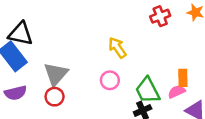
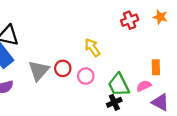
orange rectangle: (183, 78) -> (156, 67), moved
red circle: (55, 97) -> (63, 68), moved

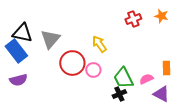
orange rectangle: (156, 67) -> (166, 68), moved
red circle: (63, 68) -> (72, 63), size x1.6
gray triangle: (39, 71) -> (50, 39), moved

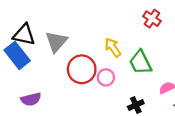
red cross: (133, 19) -> (152, 19), turned -35
green trapezoid: (123, 78) -> (140, 62), moved
purple semicircle: (18, 80) -> (31, 99), moved

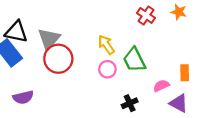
red circle: (82, 69) -> (58, 59), moved
pink circle: (106, 77) -> (107, 69), moved

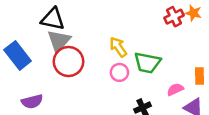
red cross: (146, 15) -> (174, 17), moved, turned 30
black triangle: (16, 32) -> (53, 19), moved
green trapezoid: (134, 60) -> (147, 63), turned -52

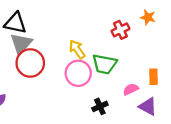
red cross: (174, 17) -> (120, 30), moved
pink circle: (119, 72) -> (78, 73), size x1.5

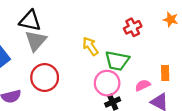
orange star: (148, 17) -> (171, 20), moved
red circle: (30, 63) -> (45, 77), moved
pink circle: (78, 73) -> (107, 83), moved

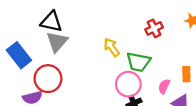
red circle: (45, 77) -> (48, 79), moved
pink semicircle: (143, 85) -> (164, 86), turned -40

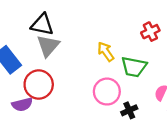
pink circle: (128, 84) -> (107, 92), moved

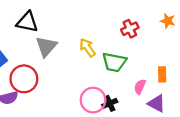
gray triangle: (48, 46) -> (46, 47), moved
pink circle: (107, 92) -> (93, 100), moved

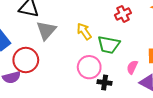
pink circle: (93, 100) -> (89, 67), moved
black cross: (110, 103) -> (105, 83), turned 32

